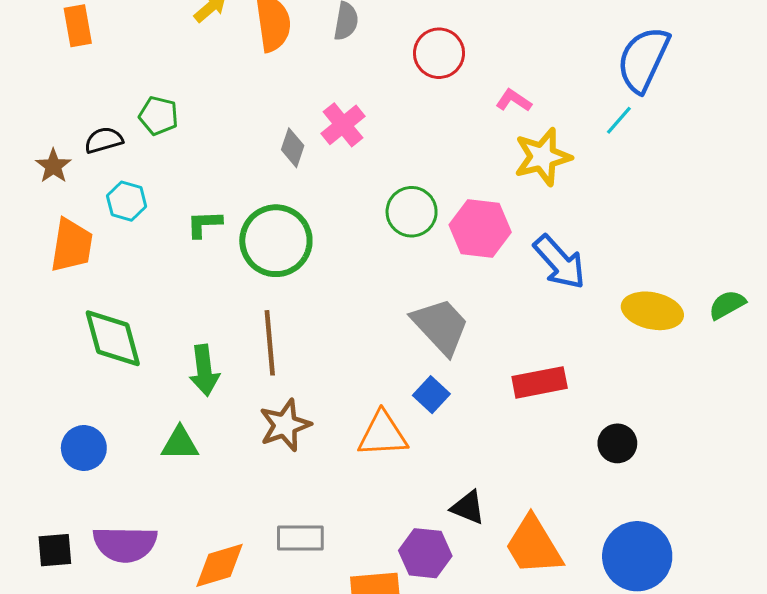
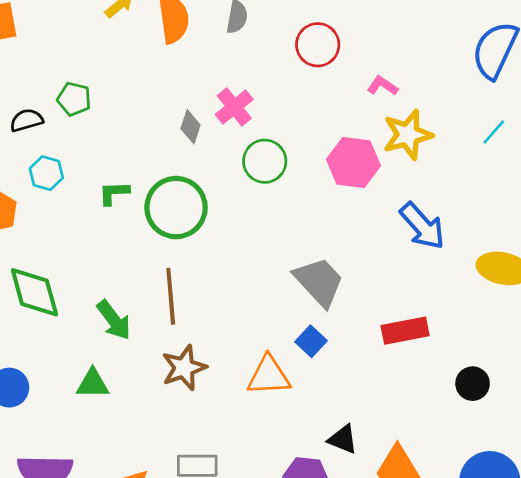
cyan line: (619, 120) -> (494, 132), moved
green circle: (412, 212) -> (265, 161), moved
pink hexagon: (480, 229) -> (353, 163), moved
green arrow: (204, 370) -> (114, 320), turned -30

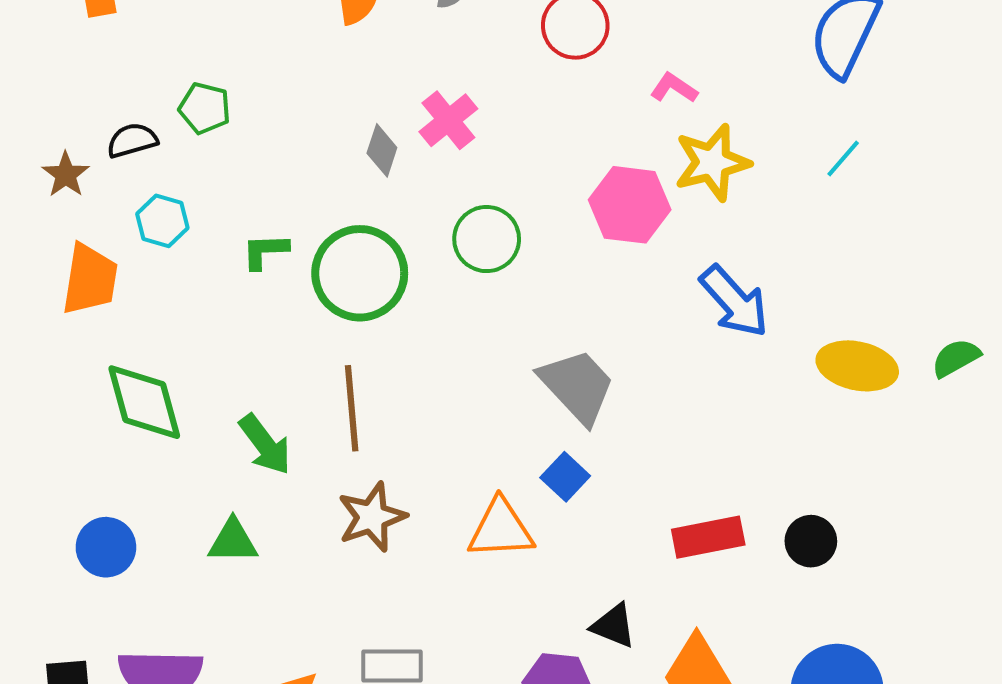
green circle: (265, 161) -> (487, 239), moved
red rectangle: (405, 331) -> (708, 537), moved

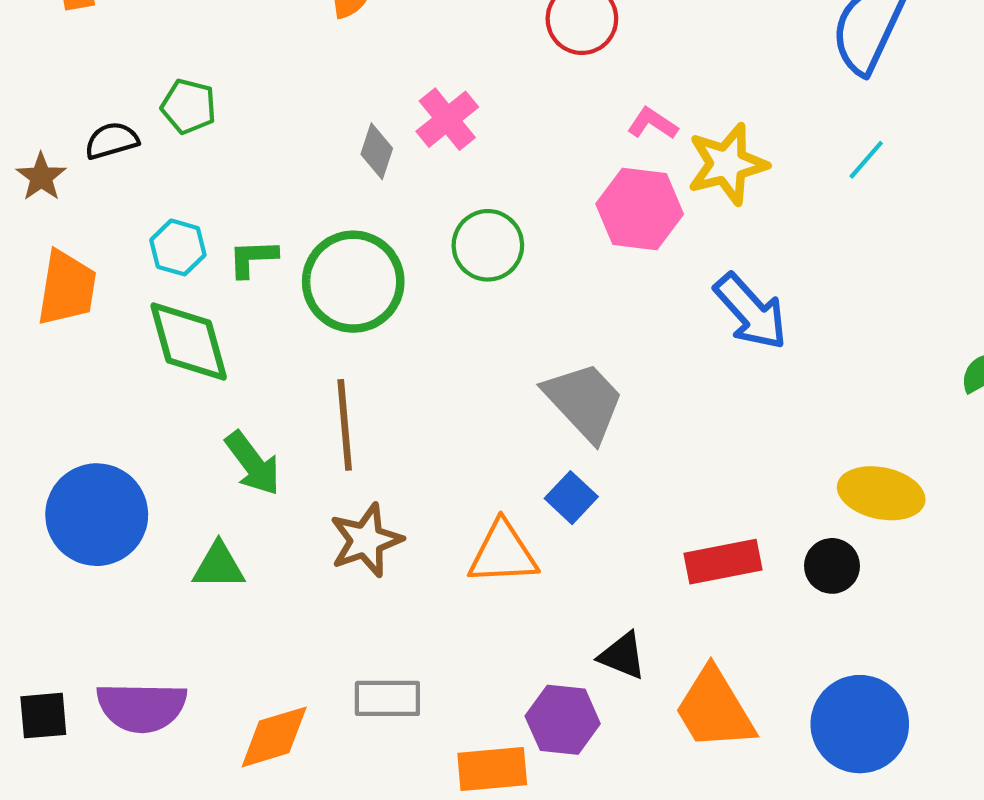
pink L-shape: (674, 88) -> (652, 123), moved
cyan hexagon: (162, 221) -> (178, 247), moved
yellow ellipse: (857, 366) -> (881, 493), moved
green diamond: (144, 402) -> (189, 341), moved
blue circle: (106, 547) -> (97, 515), moved, size x1.6

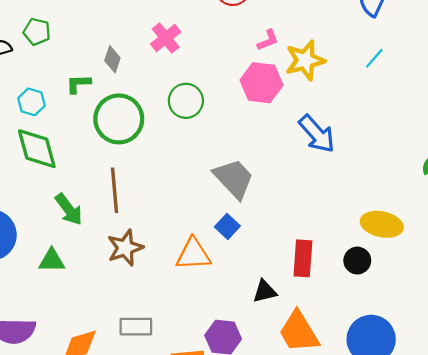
pink L-shape: (652, 123) -> (268, 40), turned 125
gray diamond: (377, 151) -> (112, 59), moved
green L-shape: (253, 258) -> (78, 84), moved
red rectangle: (723, 562) -> (303, 258), turned -75
black triangle: (623, 656) -> (265, 291), moved, turned -35

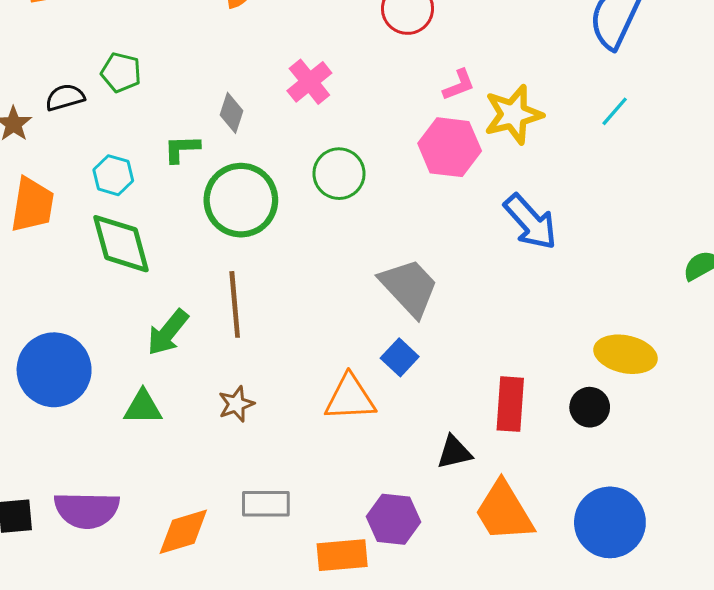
green arrow: (69, 209) -> (168, 332), turned 76
brown star: (125, 248) -> (236, 404), moved, size x0.7

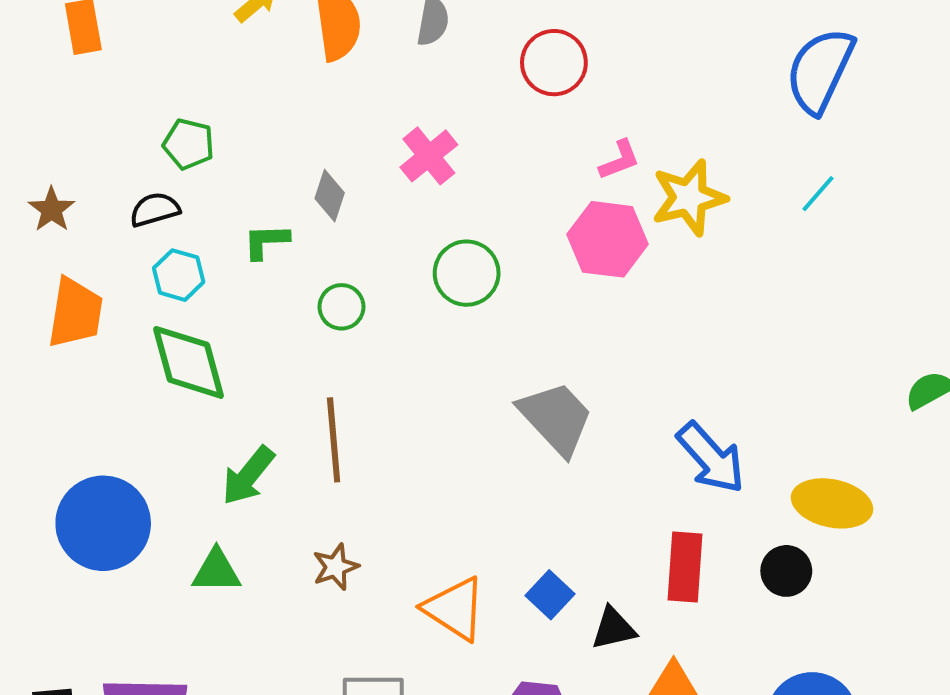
black semicircle: (65, 97) -> (155, 210), moved
green circle: (241, 200) -> (341, 307), size x0.5
blue arrow: (531, 222) -> (711, 458), moved
blue square: (400, 357) -> (550, 595), moved
orange triangle: (350, 398) -> (455, 609), moved, turned 36

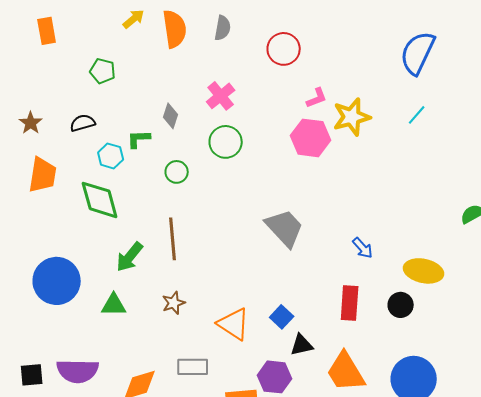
green pentagon: (189, 144) -> (103, 71), moved
green circle: (467, 273) -> (226, 142), moved
cyan hexagon: (179, 275) -> (111, 156), moved
blue arrow: (711, 458) -> (363, 248), size x0.6
black triangle: (614, 629) -> (302, 345), moved

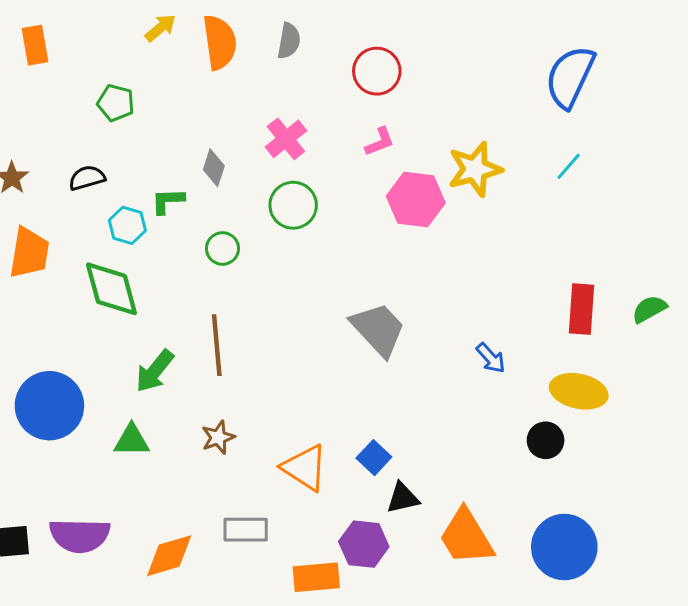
pink L-shape: (317, 98) -> (380, 142), moved
red rectangle: (350, 303) -> (582, 309), moved

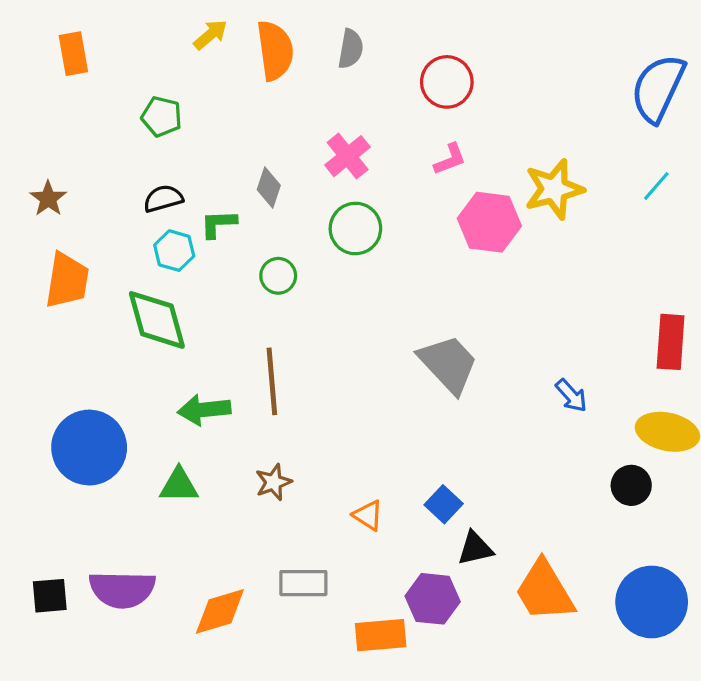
black semicircle: (87, 178) -> (163, 199), moved
green arrow: (155, 371) -> (204, 410), turned 45
orange triangle: (305, 468) -> (368, 515), size x0.6

